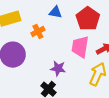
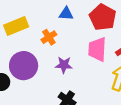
purple star: (58, 68) -> (64, 65), moved

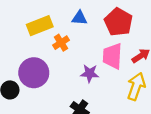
yellow rectangle: (16, 26) -> (40, 26), moved
purple star: (64, 65) -> (90, 73), moved

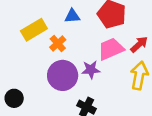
pink trapezoid: (112, 56) -> (111, 49), turned 72
purple circle: (34, 73) -> (63, 75), moved

